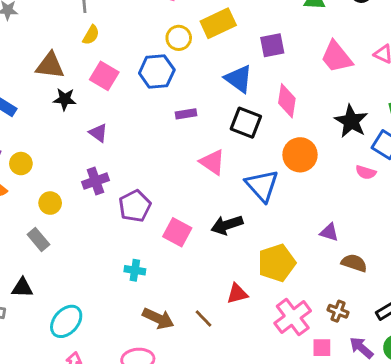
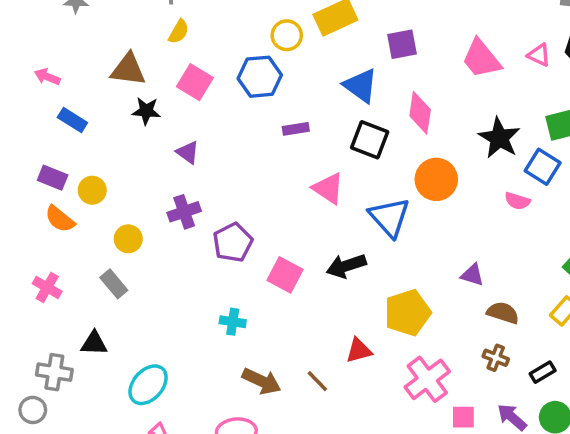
brown cross: (338, 311) -> (496, 358), moved

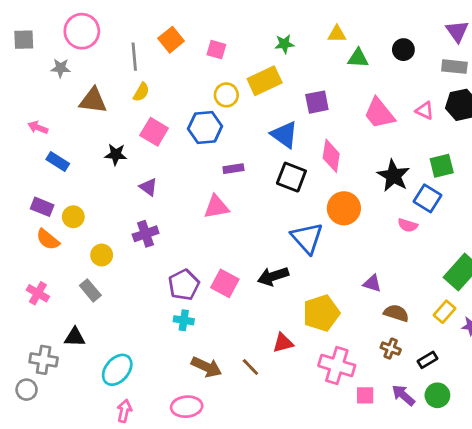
brown triangle: (128, 69) -> (93, 101), moved
pink triangle: (328, 188) -> (216, 207), moved, turned -44
purple pentagon: (233, 242) -> (184, 285), moved
pink cross: (427, 379) -> (337, 366), turned -36

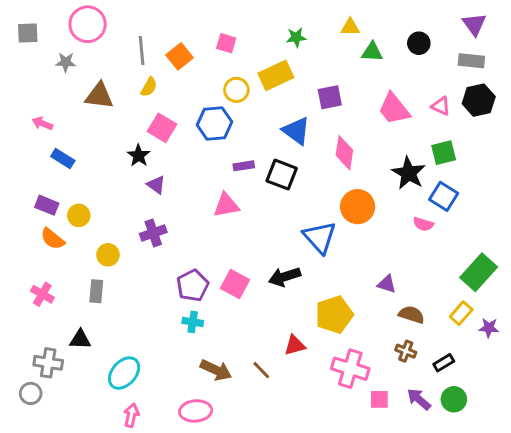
orange square: (171, 40) -> (179, 56), moved
black star: (116, 154) -> (139, 156), moved, turned 30
green square: (442, 166) -> (444, 153), moved
black square: (291, 177) -> (282, 175), moved
gray rectangle: (90, 290) -> (96, 291), turned 45

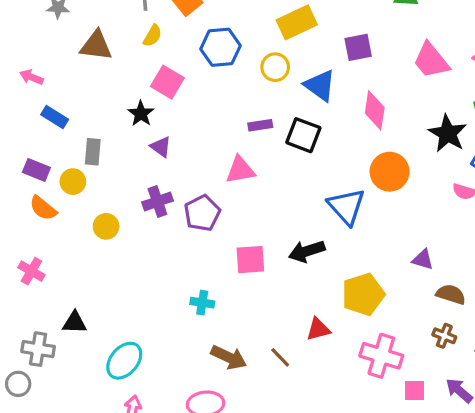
yellow circle: (236, 90) -> (275, 67), moved
blue hexagon: (215, 123) -> (220, 47), moved
pink square: (235, 284) -> (250, 260), turned -32
purple pentagon: (193, 285) -> (202, 213), moved
gray rectangle: (96, 291) -> (93, 152), moved

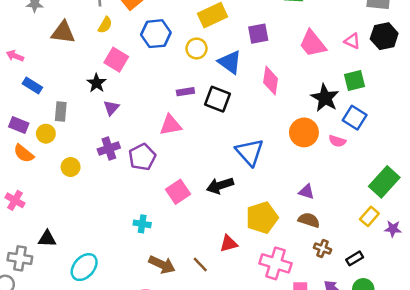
purple triangle: (161, 147) -> (111, 108), turned 35
orange circle: (390, 172) -> (304, 132), moved
pink square: (250, 260) -> (178, 192), turned -30
brown semicircle: (451, 294) -> (309, 220), moved

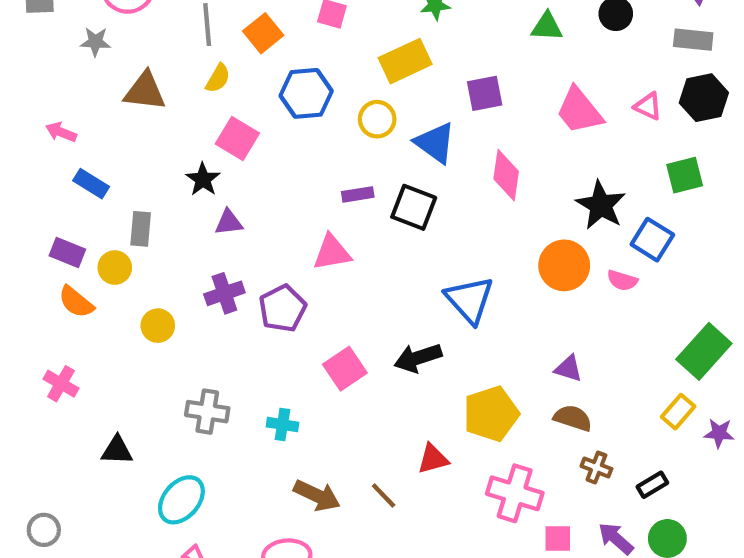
green square: (355, 81) -> (685, 175), moved
purple triangle: (111, 108) -> (229, 222), turned 42
gray cross: (20, 258) -> (207, 412), moved

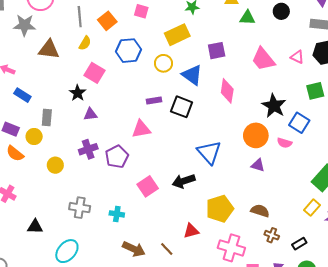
gray star: (95, 42) -> (25, 25), size x1.5
purple triangle: (568, 369) -> (258, 165), moved

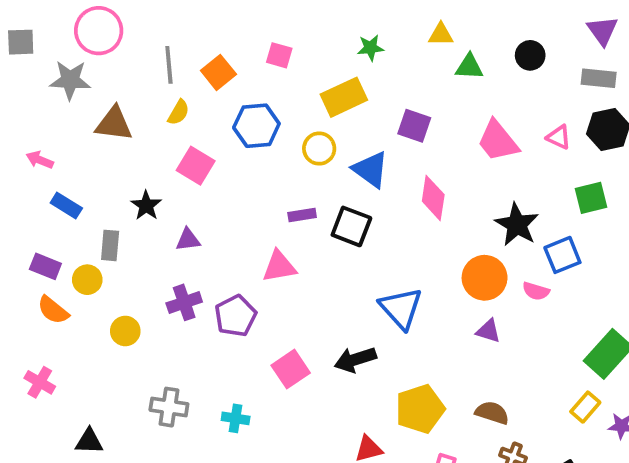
purple square: (217, 51) -> (414, 126), turned 30
black star: (78, 93) -> (146, 206), moved
blue square: (299, 123) -> (562, 255), turned 36

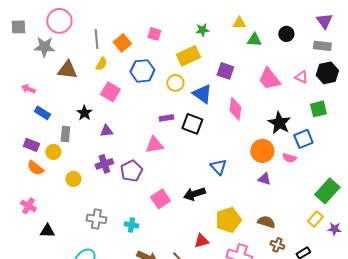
blue triangle: (401, 308) -> (218, 167), size x0.7
black triangle: (89, 441) -> (47, 231), moved

